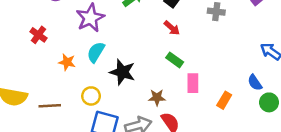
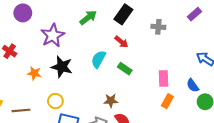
cyan semicircle: (96, 52) -> (98, 59), moved
black star: (122, 72) -> (62, 67), moved
pink rectangle: (193, 83) -> (164, 79), moved

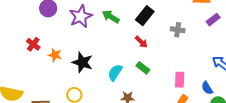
green arrow: (88, 18) -> (111, 17), turned -114
purple star: (53, 35) -> (81, 16), moved
cyan semicircle: (98, 59) -> (115, 72), moved
orange star: (34, 73) -> (55, 55), moved

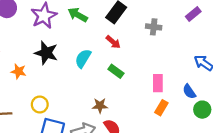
orange star: (55, 55) -> (18, 71), moved
black star: (82, 62) -> (46, 53), moved
cyan semicircle: (115, 72) -> (83, 58), moved

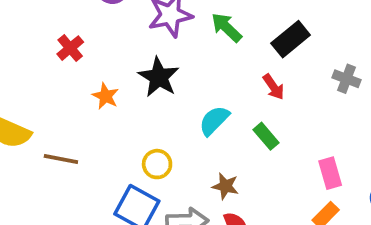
cyan semicircle: (83, 58) -> (214, 120), moved
pink rectangle: (158, 83) -> (330, 173), turned -30
yellow circle: (40, 105) -> (157, 164), moved

